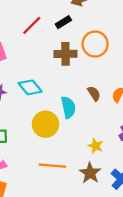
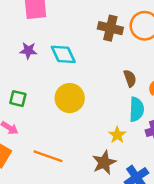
cyan semicircle: (68, 107) -> (137, 109), moved
orange line: (52, 166) -> (48, 156), moved

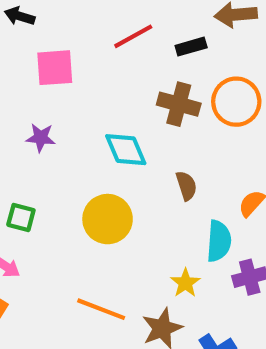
cyan diamond: (63, 54) -> (126, 150), moved
brown semicircle: (130, 78) -> (186, 186), moved
orange line: (48, 156) -> (101, 309), moved

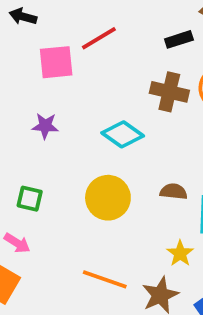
red line: (133, 36) -> (99, 38), moved
cyan diamond: (126, 150) -> (123, 134), turned -30
brown semicircle: (186, 186) -> (174, 192), moved, turned -64

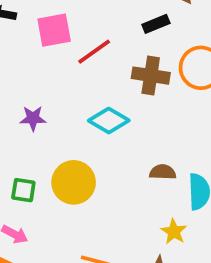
red line: (99, 38) -> (94, 52), moved
pink square: (56, 62) -> (54, 30), moved
yellow circle: (108, 198) -> (74, 182), moved

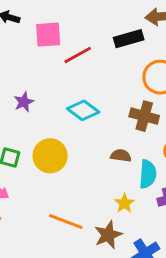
black rectangle: (156, 24) -> (129, 39), size x1.4
brown cross: (151, 76) -> (144, 116), moved
purple star: (33, 118) -> (24, 102), turned -30

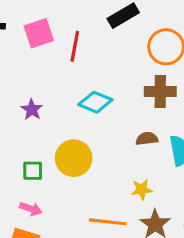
red line: (78, 55) -> (75, 46), turned -36
yellow star: (124, 203) -> (142, 190), moved, turned -30

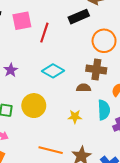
brown semicircle: (147, 139) -> (84, 88), moved
yellow star: (142, 190) -> (75, 117), moved

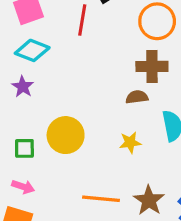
red line: (44, 33) -> (82, 20), moved
cyan diamond: (53, 71) -> (32, 50), moved

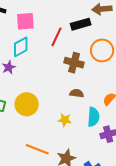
cyan diamond: (32, 50) -> (21, 47), turned -65
brown cross: (152, 66) -> (74, 63), moved

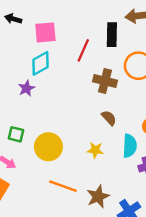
black rectangle: (81, 24) -> (112, 35), turned -72
brown semicircle: (77, 93) -> (109, 118), turned 40
yellow circle: (27, 104) -> (48, 147), moved

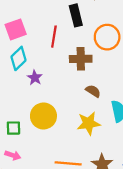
purple star: (26, 88) -> (35, 78), moved
yellow circle: (48, 147) -> (43, 116), moved
yellow star: (95, 150) -> (89, 123), size x1.5

